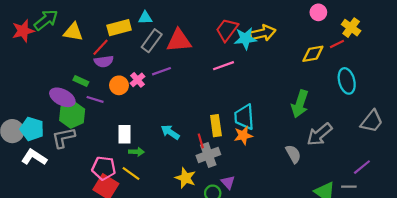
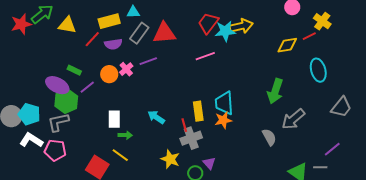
purple semicircle: (104, 61) -> (113, 44), moved
purple line: (95, 99) -> (87, 87), turned -56
pink pentagon: (104, 168) -> (55, 150), moved

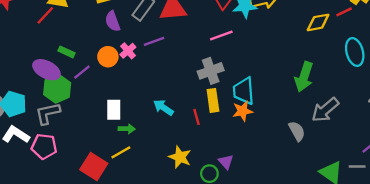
red line: (92, 39) -> (45, 15), moved
purple semicircle: (113, 44) -> (113, 21), turned 78
gray cross: (191, 138) -> (211, 71), moved
yellow line: (120, 155) -> (121, 152), turned -66

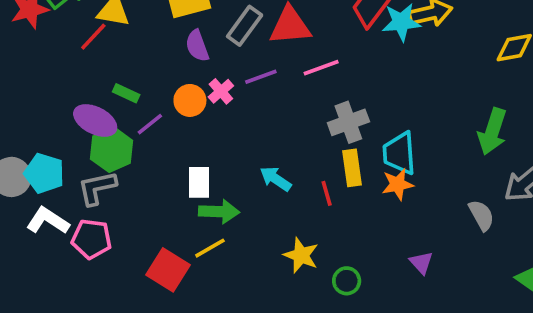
pink line: (221, 35) -> (321, 68), moved
green arrow: (127, 129) -> (219, 212), size x1.5
purple triangle: (226, 162) -> (421, 263), moved

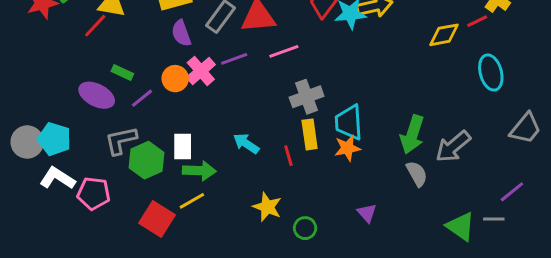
pink cross: (221, 91) -> (201, 71), size x1.4
green arrow: (492, 131) -> (412, 134), moved
green hexagon: (112, 150) -> (146, 160), moved
gray L-shape: (97, 188) -> (121, 140), moved

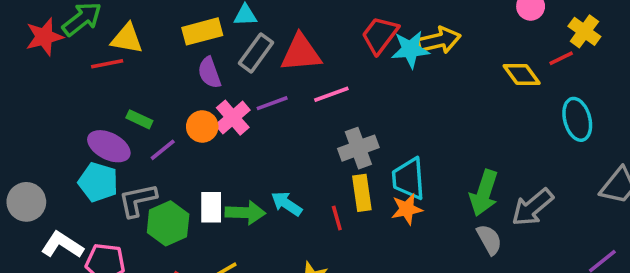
red line: (95, 26) -> (107, 64), turned 36
yellow diamond: (444, 35) -> (522, 74), turned 64
cyan pentagon: (54, 139) -> (98, 182), moved
green arrow: (199, 171) -> (245, 213), moved

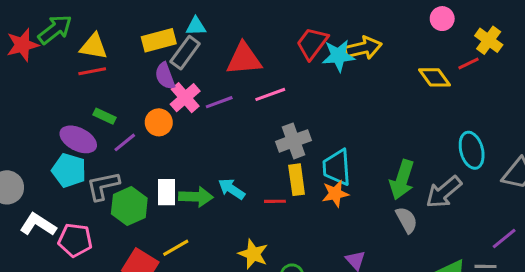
gray rectangle: (256, 53) -> (185, 53), moved
red line: (107, 64) -> (92, 71), moved
pink cross: (233, 118) -> (185, 98), moved
cyan ellipse: (577, 119) -> (472, 150), moved
red line: (337, 218) -> (275, 201), turned -75

